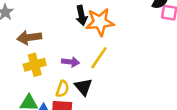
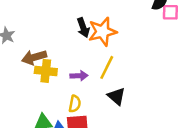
yellow cross: (35, 65) -> (46, 71), moved, turned 30
black triangle: (83, 87) -> (116, 96), moved

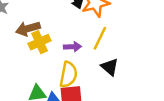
yellow cross: (46, 71) -> (40, 42), turned -30
yellow semicircle: (75, 104) -> (68, 75), size x1.5

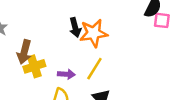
brown arrow: (28, 29) -> (24, 52), turned -65

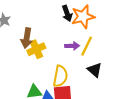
purple arrow: (66, 74) -> (72, 46), moved

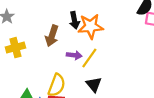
brown arrow: (27, 38) -> (52, 36), moved
yellow cross: (36, 49) -> (15, 48), moved

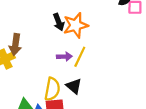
brown arrow: (52, 36) -> (15, 44), moved
black triangle: (94, 84) -> (74, 86), moved

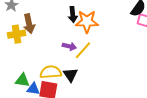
brown arrow: (15, 44) -> (29, 24), turned -36
yellow semicircle: (52, 89) -> (51, 72), turned -120

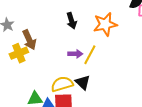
orange star: (87, 22) -> (105, 24), moved

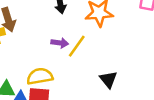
black triangle: (83, 82) -> (108, 79), moved

